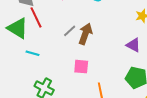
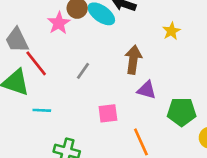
brown arrow: (85, 34) -> (133, 60), moved
purple triangle: (133, 45) -> (147, 90), moved

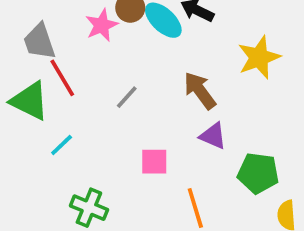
yellow star: (171, 31) -> (259, 57), size x1.6
brown arrow: (133, 60) -> (200, 91), turned -52
cyan line: (42, 110) -> (62, 145), turned -54

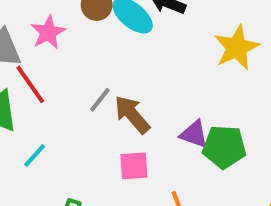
pink star: (102, 25) -> (48, 32), moved
brown arrow: (200, 91) -> (132, 114), moved
green pentagon: (258, 173) -> (224, 147), moved

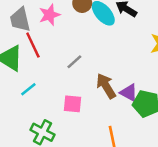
brown arrow: (132, 114) -> (106, 86), moved
pink square: (134, 166) -> (72, 104), moved

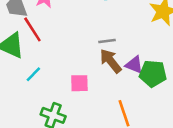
gray line: (74, 62) -> (107, 41), moved, turned 42

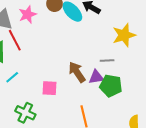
gray line: (107, 41) -> (107, 60), moved
purple triangle: (134, 65) -> (96, 77), turned -35

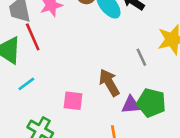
gray line: (107, 60) -> (141, 57), moved, turned 64
purple triangle: (96, 77) -> (131, 105), moved

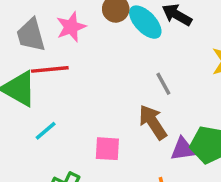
red line: (33, 37) -> (50, 69), turned -68
gray line: (141, 57) -> (163, 84), moved

